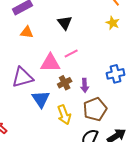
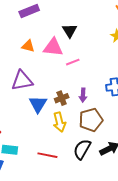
orange triangle: (27, 32) -> (28, 46), moved
pink triangle: (50, 63) -> (53, 47), moved
brown cross: (65, 83) -> (62, 98), moved

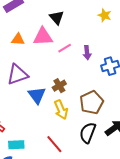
purple arrow: (83, 95) -> (87, 53), moved
red line: (47, 155) -> (54, 144), turned 48

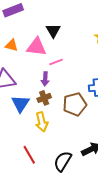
purple arrow: (87, 53) -> (45, 79), moved
brown pentagon: (92, 102) -> (75, 104), moved
black semicircle: (88, 133) -> (63, 161), moved

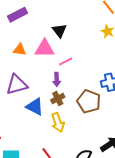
blue triangle: (20, 104) -> (35, 107), turned -30
brown pentagon: (75, 104) -> (89, 101), turned -30

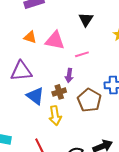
black triangle: (60, 30) -> (86, 19), moved
pink line: (66, 61) -> (82, 54), moved
purple arrow: (57, 80) -> (69, 75), moved

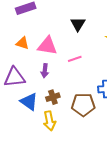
purple arrow: (69, 75) -> (45, 71), moved
brown pentagon: (89, 100) -> (83, 105), turned -30

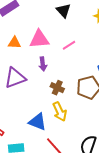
brown cross: (53, 97) -> (57, 88), turned -32
blue triangle: (29, 102) -> (38, 122), moved

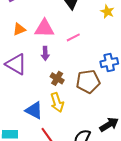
orange triangle: (14, 43) -> (19, 29), turned -32
purple triangle: (15, 78) -> (16, 64), turned 45

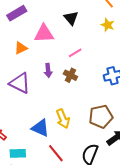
pink triangle: (44, 28) -> (44, 34), moved
brown cross: (57, 78) -> (70, 75), moved
brown pentagon: (88, 82) -> (101, 116), moved

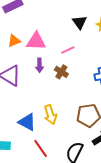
black triangle: (71, 18) -> (79, 22), moved
pink triangle: (44, 34) -> (36, 41), moved

